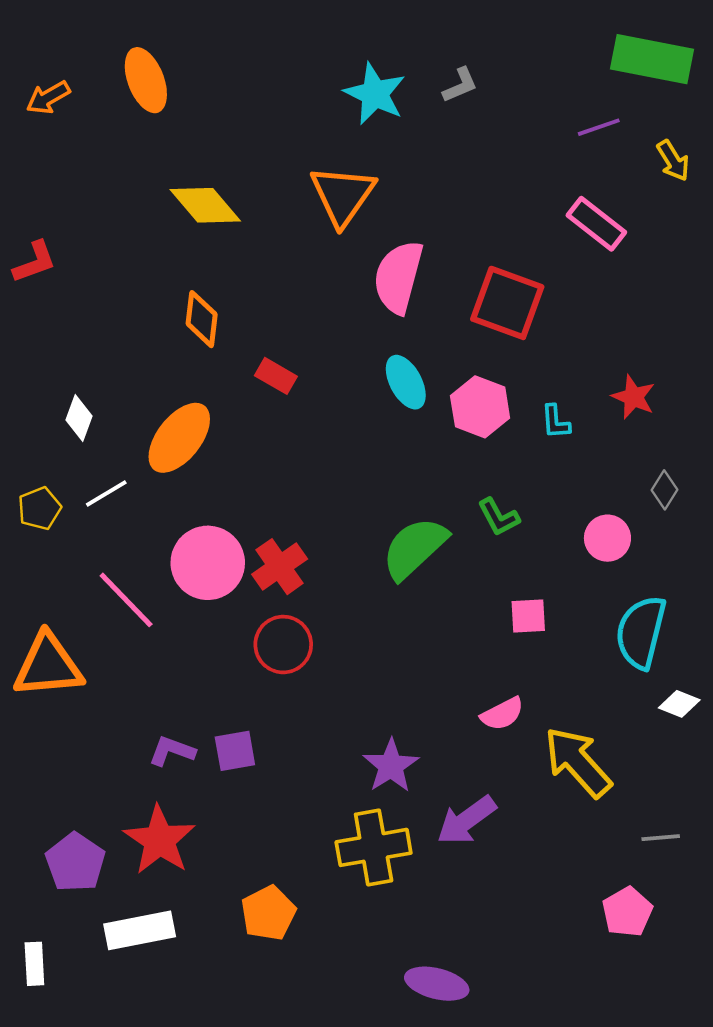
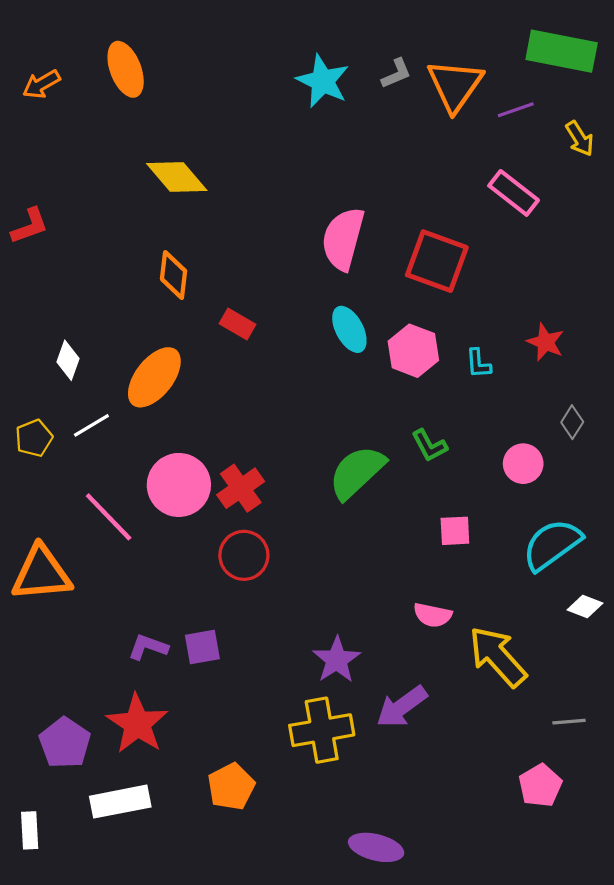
orange triangle: (343, 195) -> (455, 85), moved
cyan semicircle: (641, 632) -> (552, 545), turned 40
pink semicircle: (502, 714) -> (433, 615), turned 39

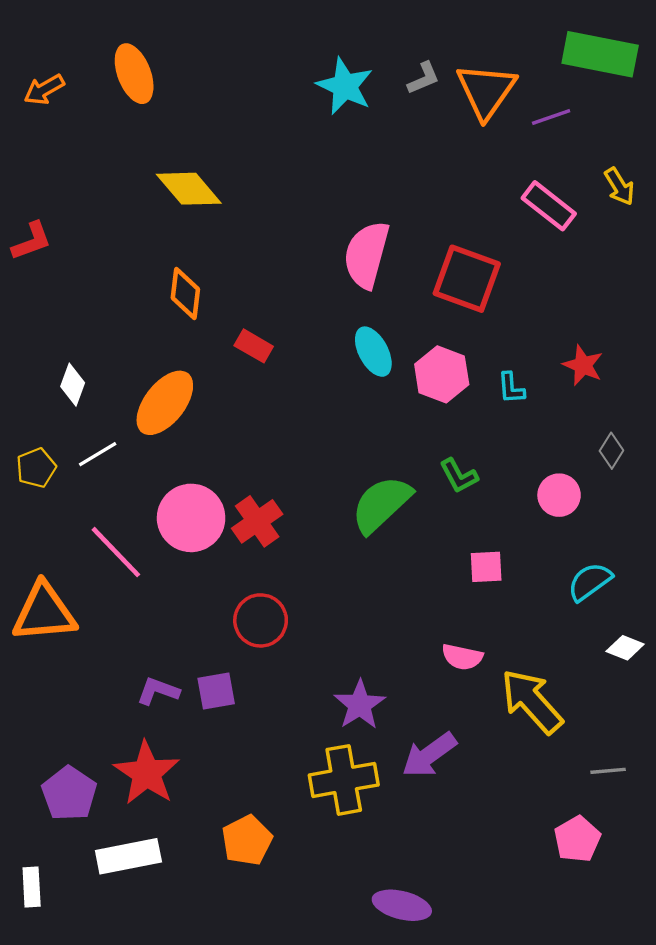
yellow arrow: (580, 139) -> (619, 186), moved
cyan semicircle: (552, 545) -> (590, 582), size x0.7
red circle: (244, 555) -> (261, 620), moved

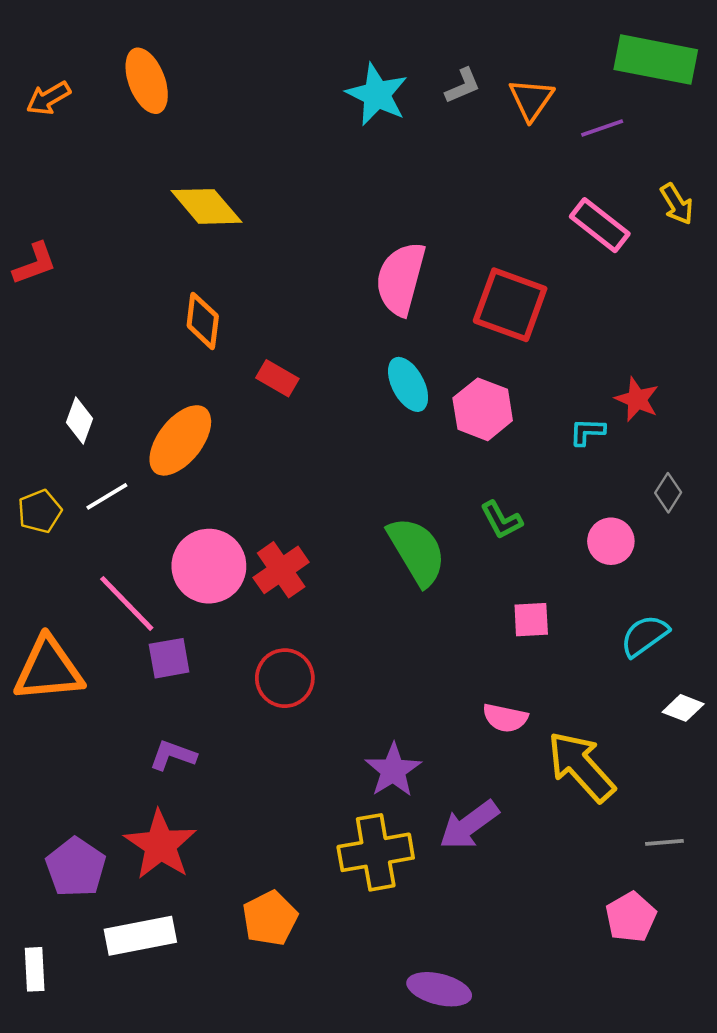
orange triangle: (486, 91) -> (531, 99), size x0.7
cyan L-shape: (511, 388) -> (587, 432), moved, turned 96
green semicircle: (381, 504) -> (417, 551), turned 102
purple square: (216, 691) -> (169, 658), moved

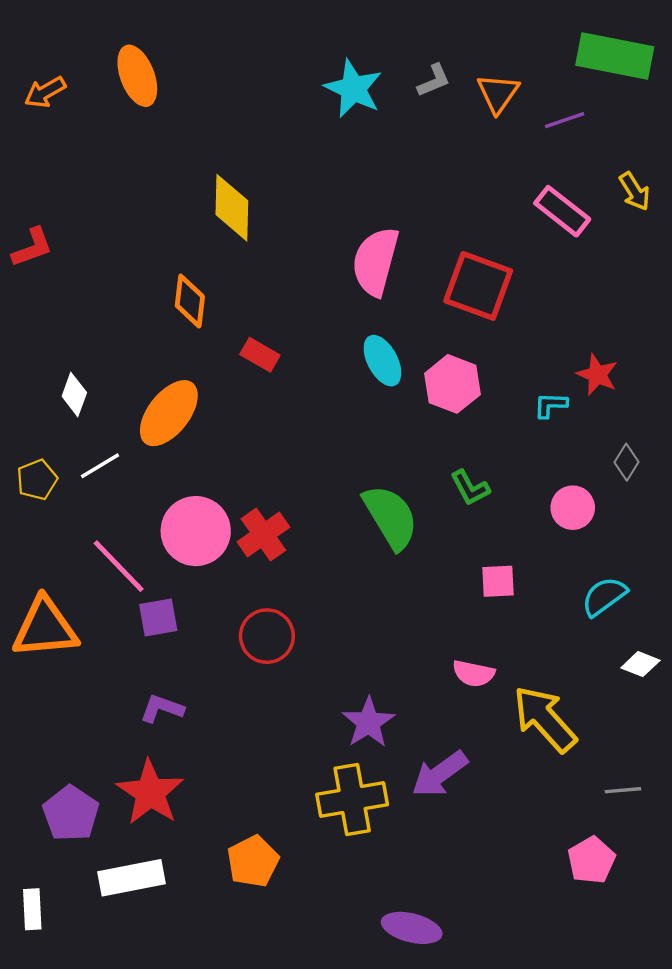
yellow diamond: (206, 206) -> (232, 208), moved, turned 42

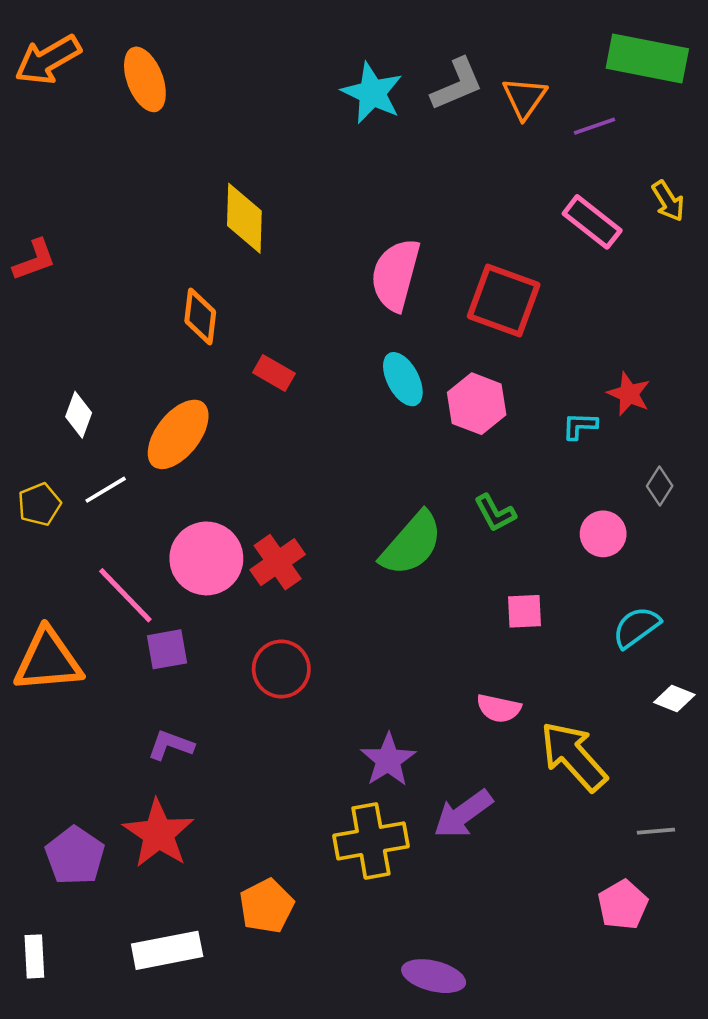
gray L-shape: (434, 80) -> (457, 84), size x1.5
orange arrow: (45, 92) -> (48, 60), moved, size x1.5
green semicircle: (391, 517) -> (411, 544), turned 72
white rectangle: (131, 878) -> (167, 950), moved

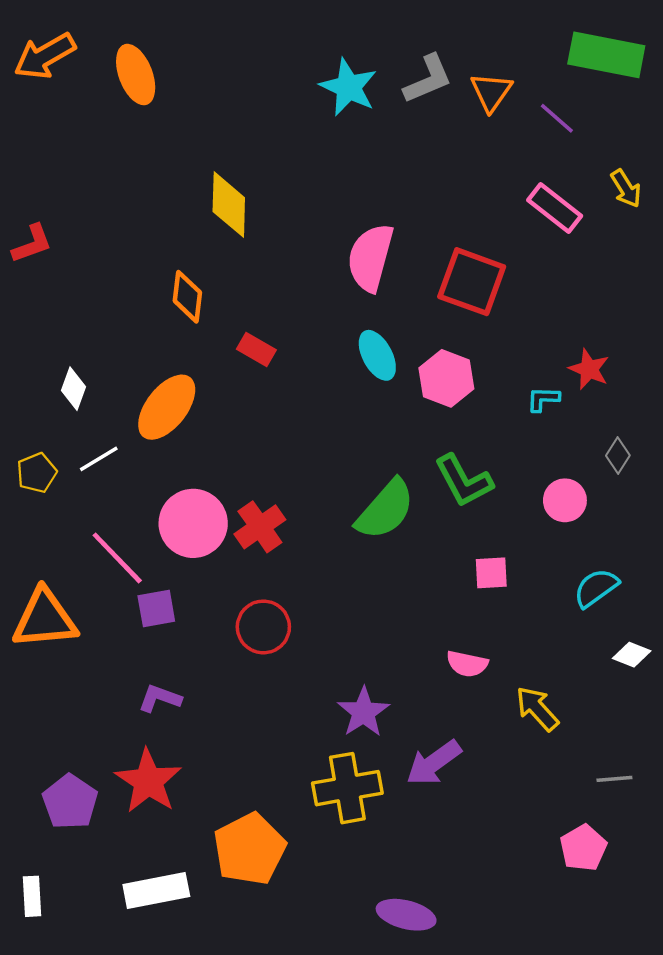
purple line: (595, 126) -> (557, 118), turned 60
green L-shape: (495, 513) -> (464, 481), size x1.5
yellow arrow: (574, 756) -> (537, 709), size x0.7
orange pentagon: (267, 906) -> (250, 849), size x1.4

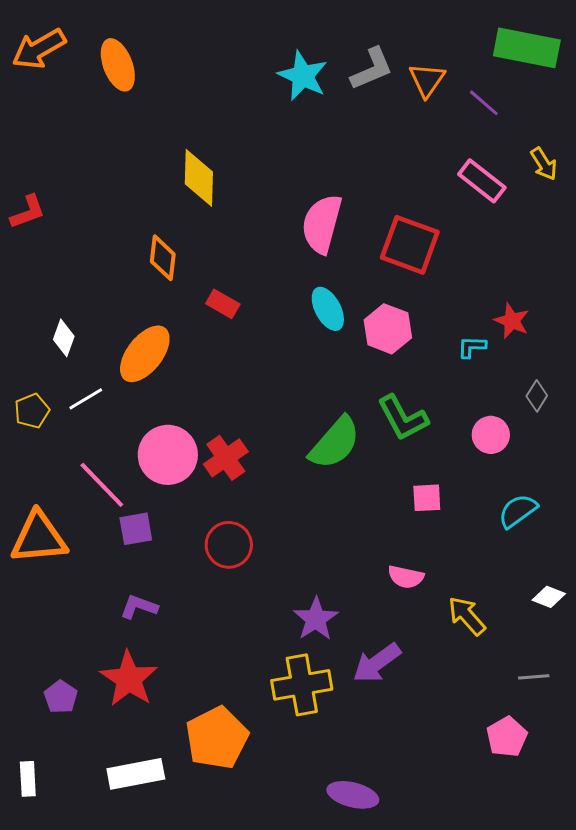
white diamond: (632, 655) -> (549, 597), moved
purple pentagon: (70, 802) -> (61, 697), size x0.7

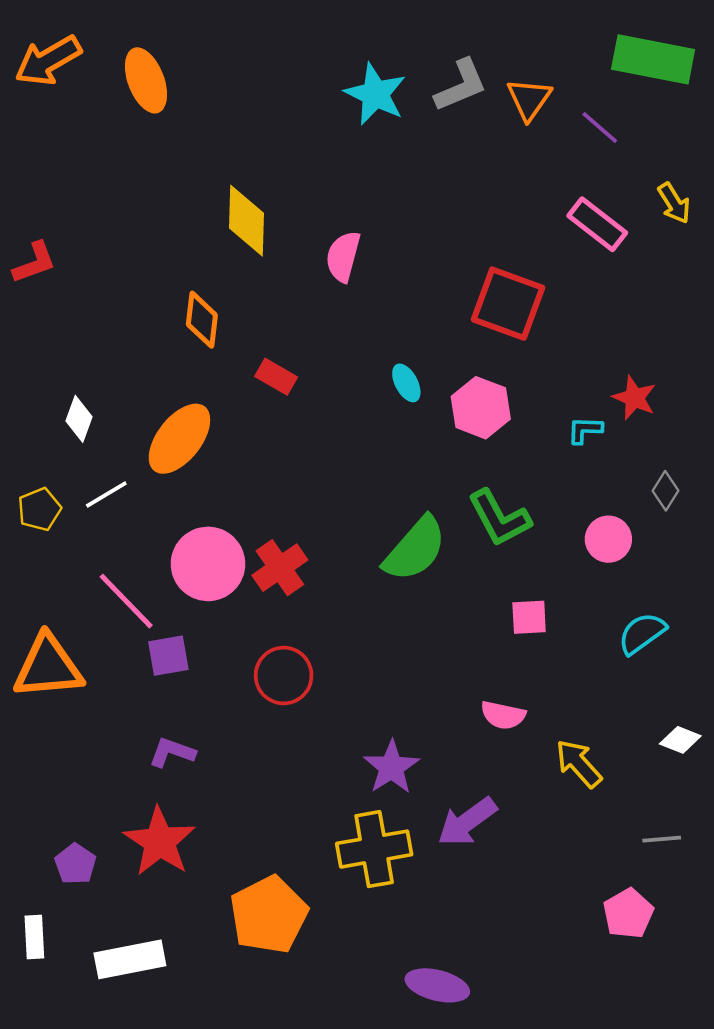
pink semicircle: (322, 224) -> (343, 256), moved, size x0.7
cyan ellipse: (328, 309) -> (406, 383), size x0.7
white rectangle: (136, 774) -> (130, 959), moved
white rectangle: (28, 779) -> (34, 937), moved

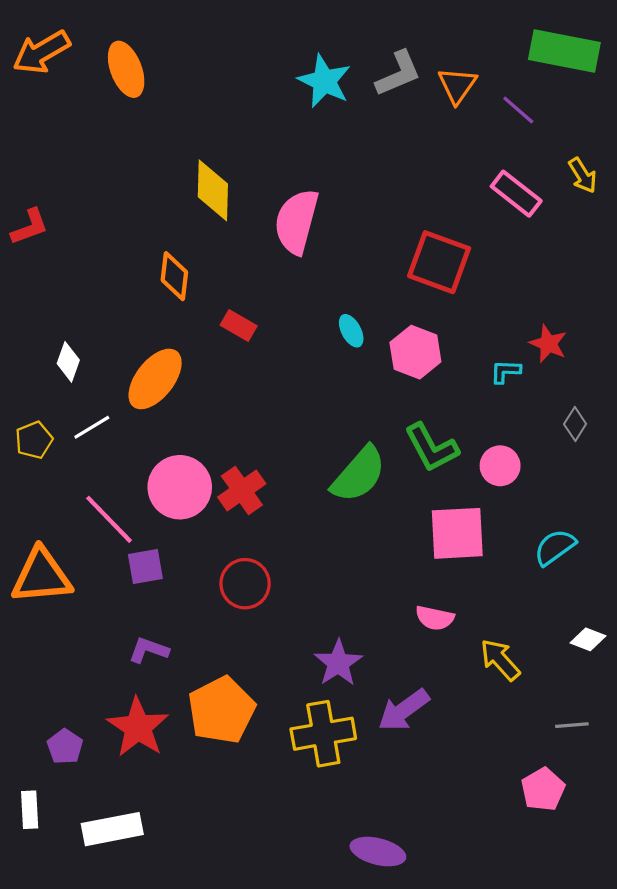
pink semicircle: (343, 256) -> (296, 221), size x1.5
pink circle: (608, 539) -> (500, 466), moved
pink square: (529, 617) -> (457, 533), size x1.8
orange pentagon: (269, 915) -> (221, 710), moved

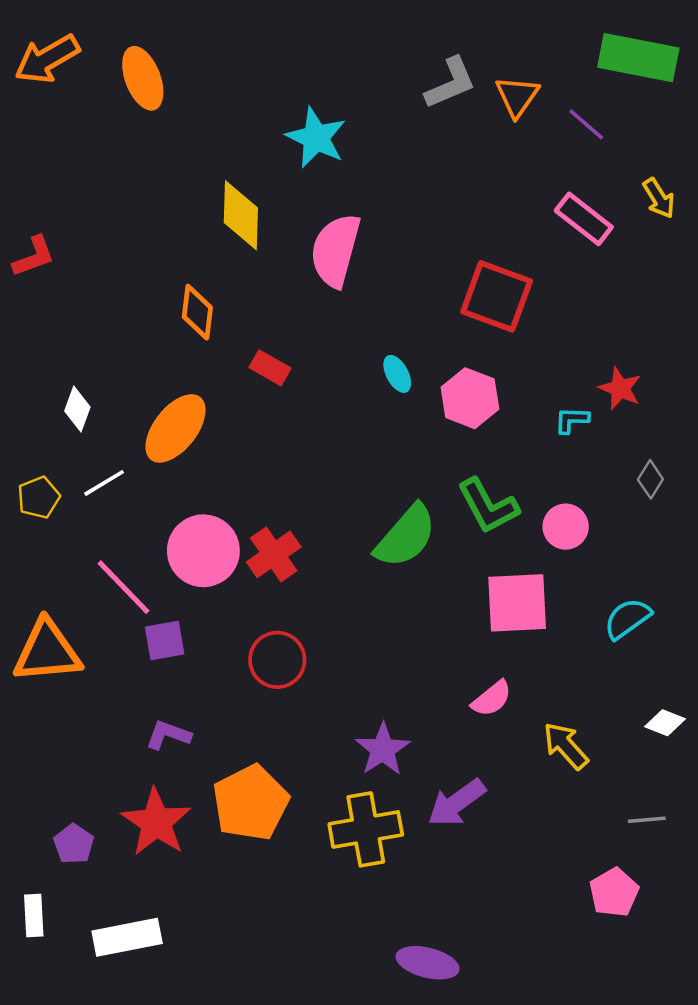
cyan star: (324, 81) -> (316, 138), moved
pink semicircle: (435, 618) -> (492, 699), turned -51

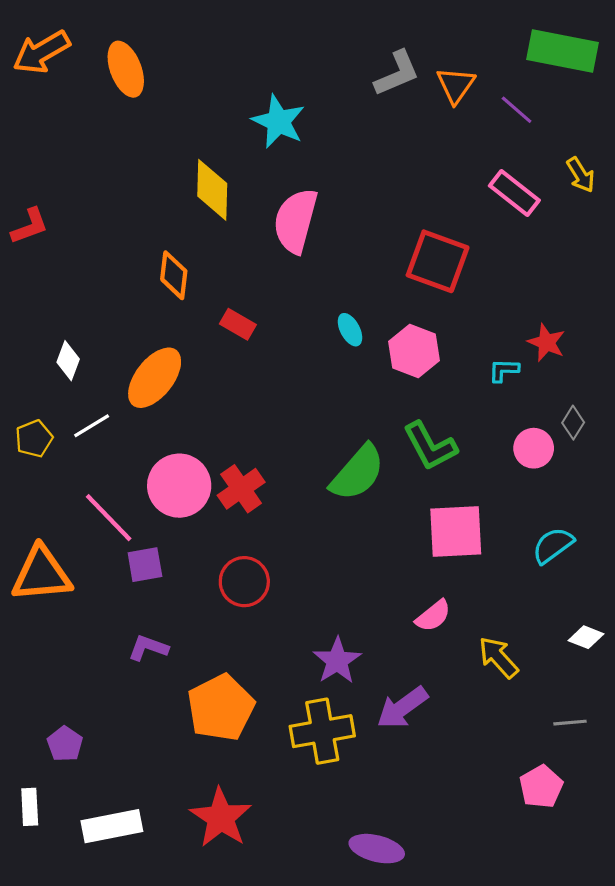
pink circle: (566, 527) -> (534, 448), moved
red star: (156, 822) -> (221, 818), moved

